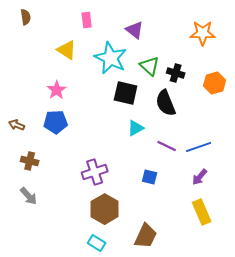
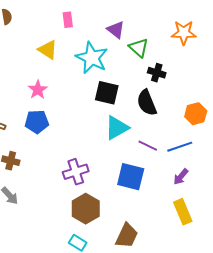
green triangle: (150, 66) -> (139, 48), moved
orange hexagon: (215, 83) -> (196, 114), moved
cyan triangle: (136, 128) -> (117, 128), size x1.5
blue square: (150, 177) -> (131, 177), size x1.8

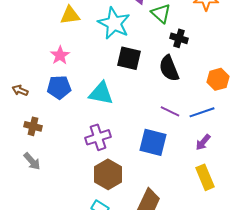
yellow triangle: (48, 50) -> (70, 15), turned -40
cyan triangle: (117, 128) -> (101, 93), moved, turned 40

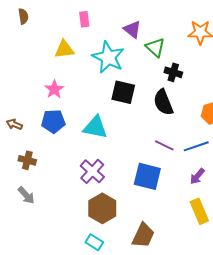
purple cross: (98, 137) -> (92, 171), turned -30

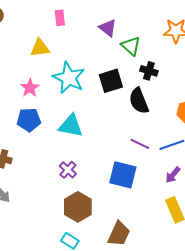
cyan star: (108, 57) -> (69, 78), moved
black square: (123, 92) -> (111, 81), moved, turned -30
purple cross: (92, 171) -> (68, 170), size x0.7

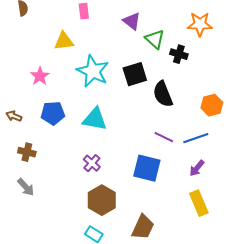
black cross: (149, 71) -> (179, 54), moved
pink star: (30, 88) -> (40, 76), moved

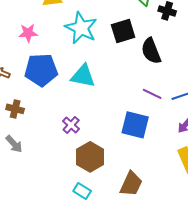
pink star: (40, 76) -> (28, 33), turned 30
blue pentagon: (53, 113) -> (41, 70), size x1.4
purple cross: (92, 163) -> (71, 125), moved

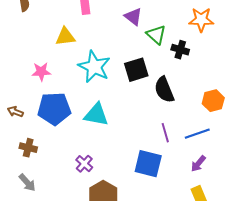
purple line: (152, 94) -> (165, 133), turned 48

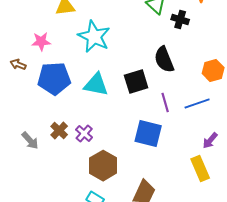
black square: (136, 70) -> (136, 82), moved
brown arrow: (15, 112) -> (18, 64), moved
brown cross: (28, 148) -> (59, 130), moved, turned 30
purple arrow: (198, 164) -> (210, 140), moved
gray arrow: (27, 183) -> (30, 140), moved

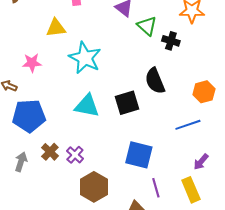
blue pentagon: (54, 78) -> (29, 116), moved
purple line: (165, 102) -> (156, 188), moved
gray arrow: (30, 140) -> (21, 162), turned -120

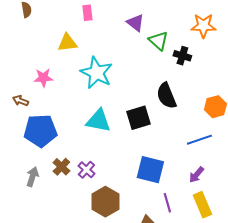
purple arrow: (201, 162) -> (196, 175), moved

